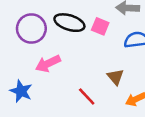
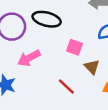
pink square: (100, 26) -> (74, 47), moved

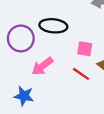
red line: (66, 86) -> (81, 74), moved

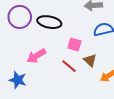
purple circle: (21, 38) -> (20, 17), moved

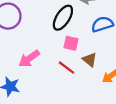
black ellipse: (49, 22) -> (63, 18), moved, turned -65

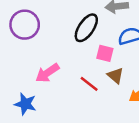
pink square: (71, 43) -> (105, 53), moved

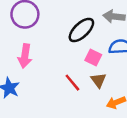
pink arrow: (47, 73) -> (25, 56), moved, turned -60

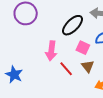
pink arrow: (25, 56) -> (51, 51), moved

